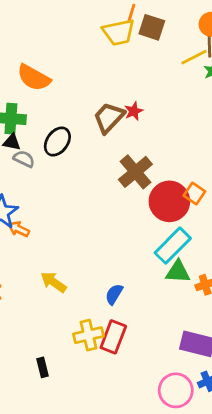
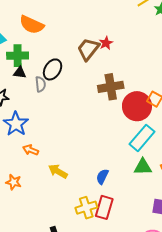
gray semicircle: (24, 159) -> (40, 84), moved, turned 63
brown cross: (135, 172) -> (111, 87), turned 35
orange arrow: (19, 229) -> (31, 150), moved
green triangle: (178, 272) -> (143, 167), moved

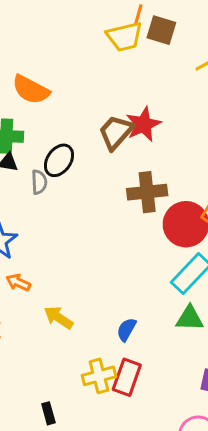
red star: (106, 43) -> (144, 124), size x1.6

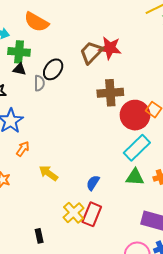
red star: (144, 124) -> (110, 48), turned 30
orange arrow: (18, 282) -> (23, 149), turned 98
yellow cross: (99, 376) -> (74, 213), turned -30

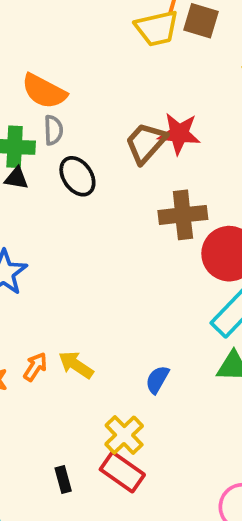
black ellipse: (53, 69) -> (77, 176), turned -70
gray semicircle: (39, 83) -> (53, 130), moved
orange arrow: (23, 149) -> (35, 367), moved
red rectangle: (92, 214) -> (122, 472), moved, turned -75

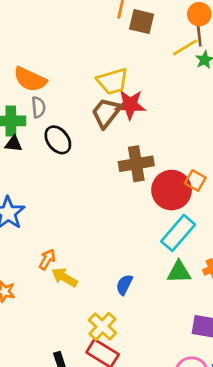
yellow trapezoid: (157, 28) -> (113, 81), moved
orange arrow: (35, 367) -> (47, 259), moved

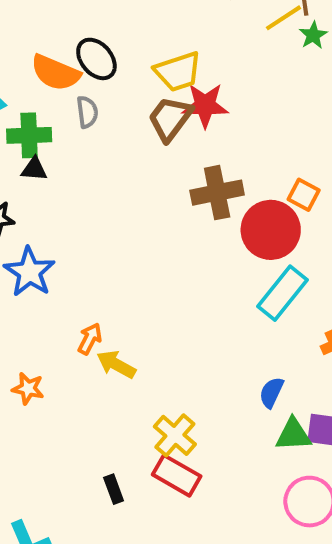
gray semicircle: (38, 107) -> (87, 112), moved
black ellipse: (58, 140) -> (96, 59), moved
orange square: (195, 181) -> (304, 195), moved
green triangle: (179, 272) -> (293, 435), moved
blue semicircle: (124, 285) -> (271, 392), moved

